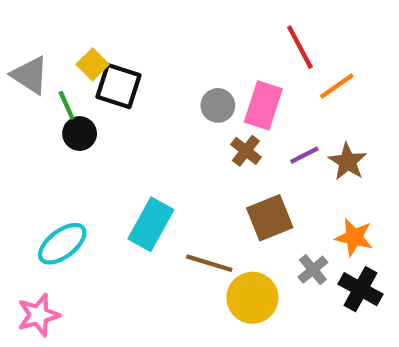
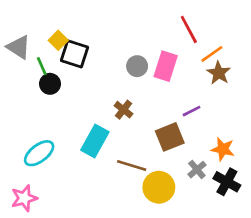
brown cross: (246, 151) -> (123, 110), moved
purple line: (304, 155) -> (191, 111), moved
brown star: (348, 162) -> (219, 73), moved

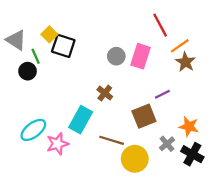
black circle: (50, 84) -> (28, 71), moved
pink star: (24, 198) -> (58, 144), moved

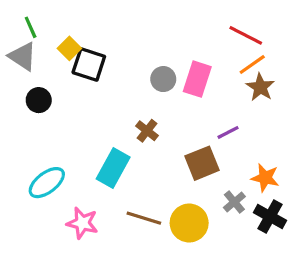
red line: (160, 25) -> (246, 35), moved, turned -35
green line: (36, 56) -> (31, 27), moved
brown line: (112, 140) -> (144, 218), moved
pink star: (58, 144) -> (82, 223), moved, turned 30

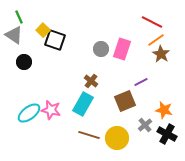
cyan rectangle: (113, 168) -> (83, 104), moved
pink star: (82, 223) -> (51, 110), moved

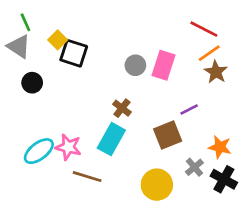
brown line: (89, 135) -> (87, 177), moved

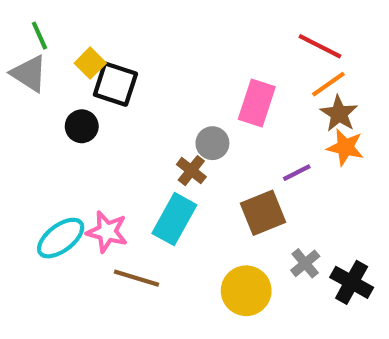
gray circle: (135, 65) -> (212, 143), moved
black circle: (32, 83) -> (82, 126), moved
orange star: (220, 147) -> (345, 147), moved

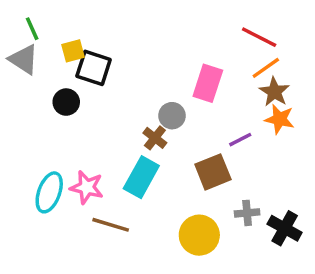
yellow square: (90, 63) -> (73, 51), turned 30
cyan ellipse: (61, 238) -> (49, 192), turned -33
gray cross: (305, 263) -> (247, 213), turned 35

